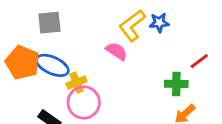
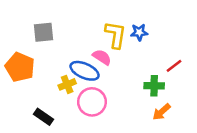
yellow L-shape: (132, 25) -> (116, 35), turned 136
blue ellipse: (52, 65) -> (85, 71), moved
pink circle: (84, 102) -> (92, 102), moved

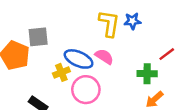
gray square: (43, 32) -> (38, 37), moved
pink semicircle: (102, 57) -> (104, 57), moved

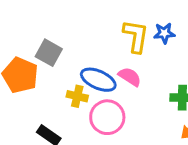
gray square: (38, 37) -> (49, 53), turned 35
yellow cross: (61, 72) -> (77, 96), turned 35

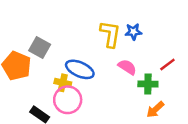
pink semicircle: (130, 77) -> (127, 67), moved
pink circle: (107, 117) -> (68, 100), moved

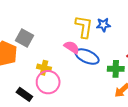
pink semicircle: (127, 67) -> (72, 47), moved
blue ellipse: (80, 69) -> (87, 57), moved

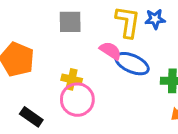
gray square: (24, 38) -> (70, 22), moved, turned -30
black rectangle: (24, 94) -> (31, 117), moved

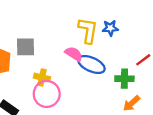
gray square: (70, 22) -> (26, 47), moved

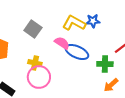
yellow L-shape: (88, 30) -> (74, 23), turned -70
gray square: (26, 47) -> (33, 29), moved, turned 36

